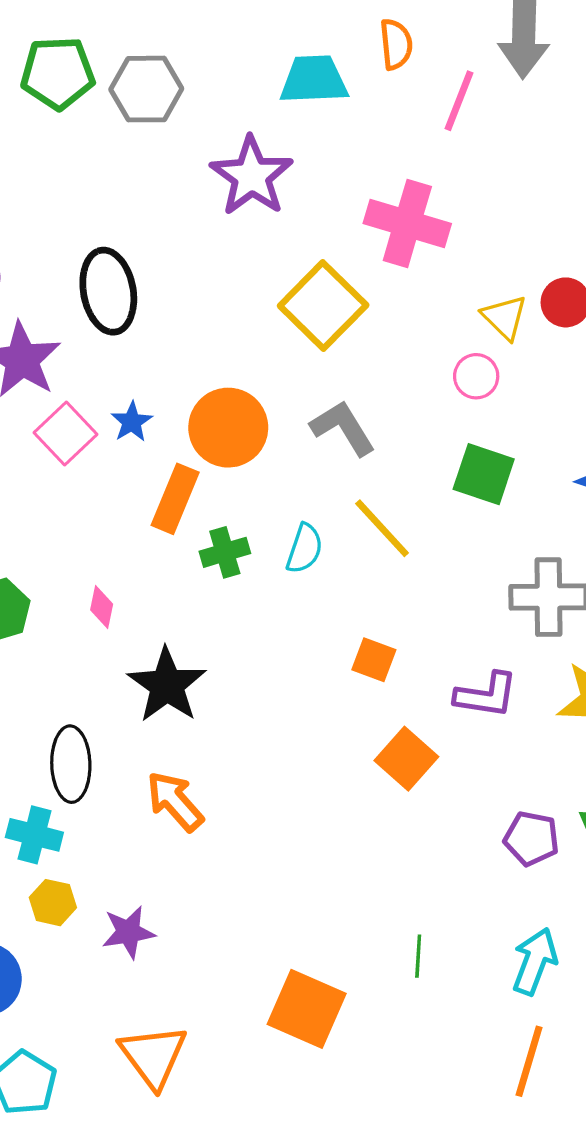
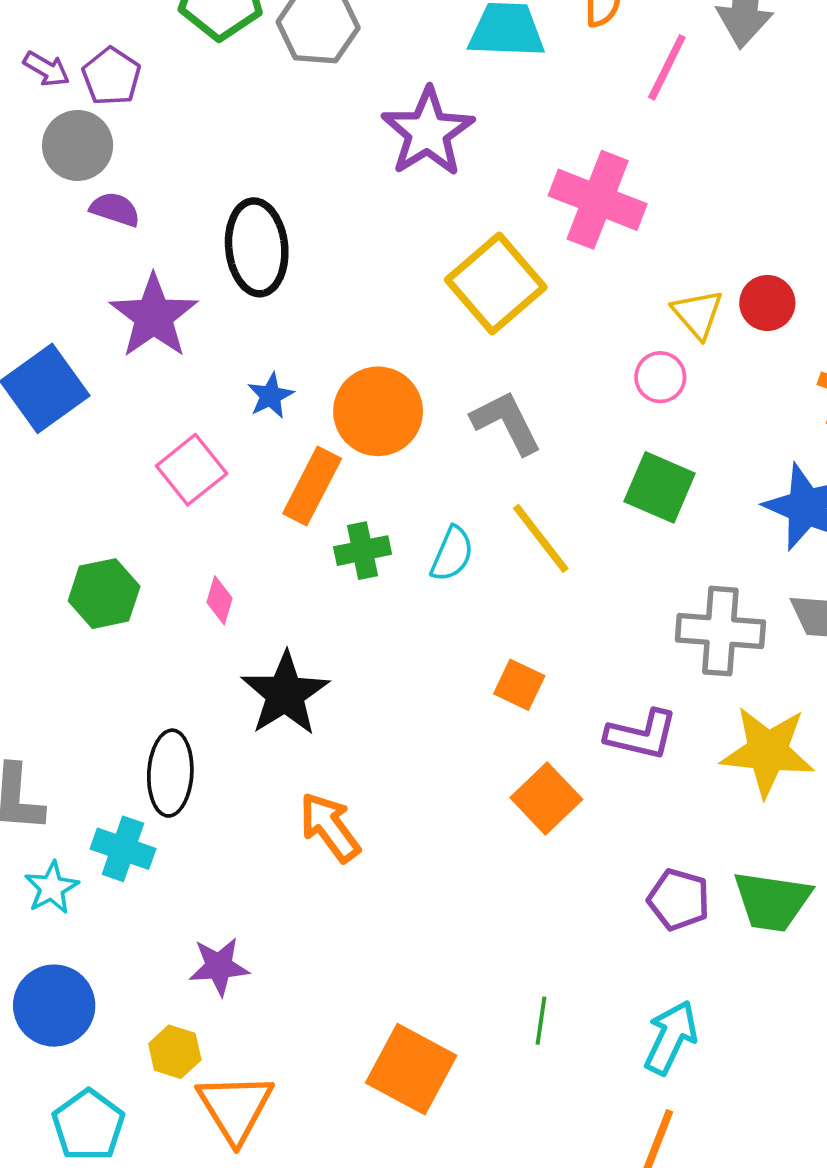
pink square: (65, 434) -> (192, 470), moved
orange arrow: (175, 801) -> (330, 827), moved
yellow hexagon: (53, 903) -> (175, 1052), moved

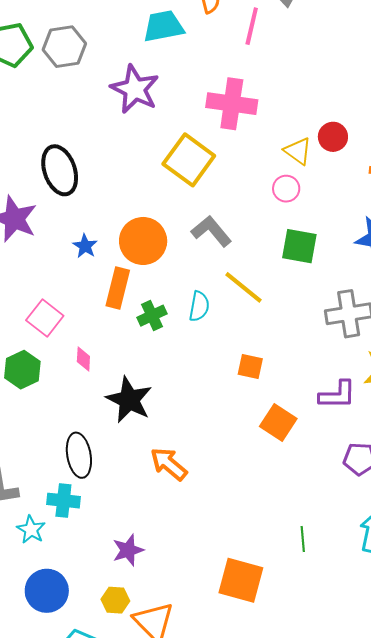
pink square: (192, 470) -> (45, 318), moved
purple L-shape: (642, 735) -> (337, 395), moved

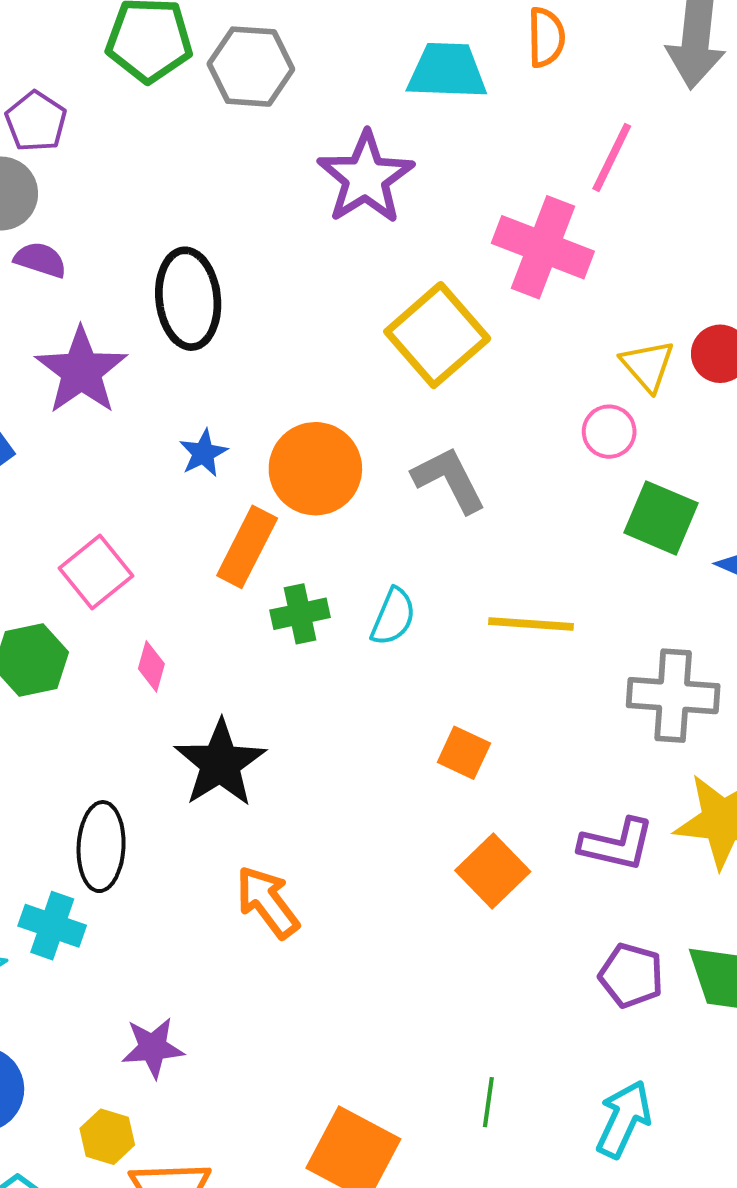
pink line: (252, 26) -> (612, 157), moved
green square: (299, 246) -> (661, 518), moved
yellow line: (244, 287) -> (531, 624), moved, turned -48

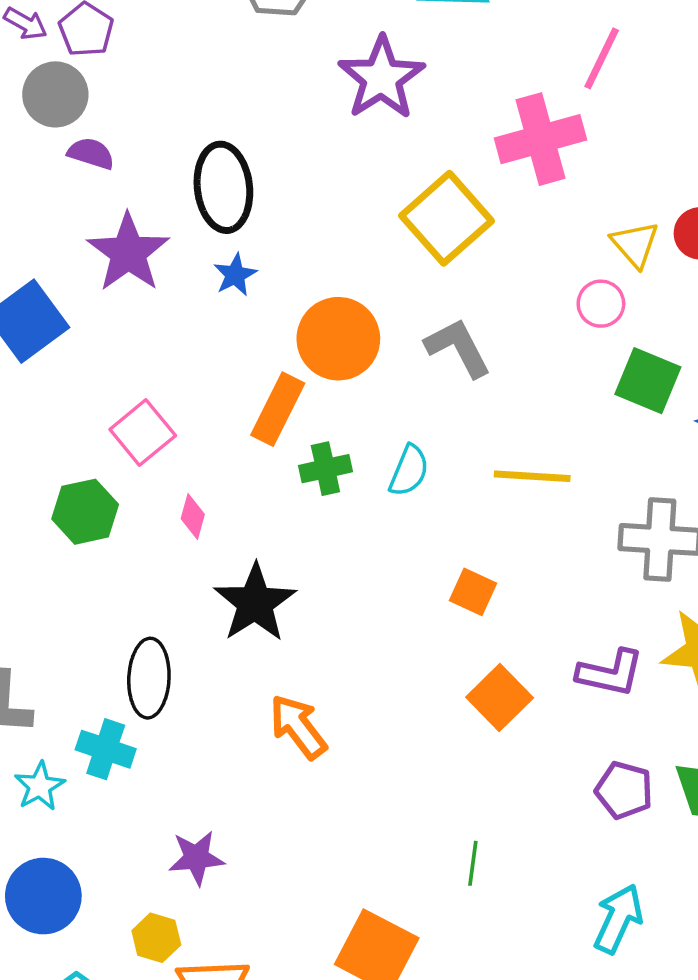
pink cross: (543, 247) -> (541, 139), turned -36
blue star: (203, 453) -> (235, 275), moved
green line: (488, 1102) -> (473, 863), moved

